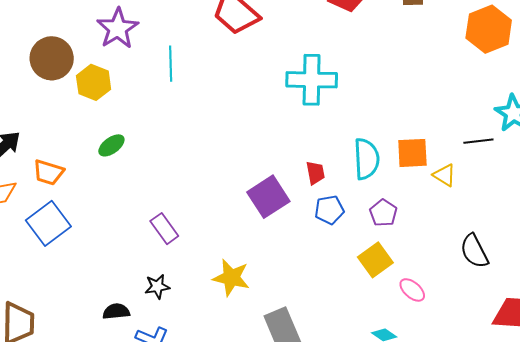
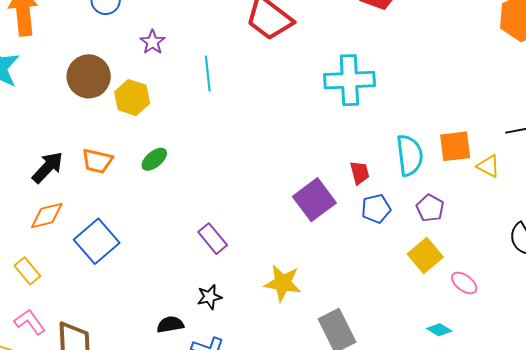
purple star: (118, 28) -> (152, 42), size x0.6
orange trapezoid: (48, 172) -> (97, 161), moved

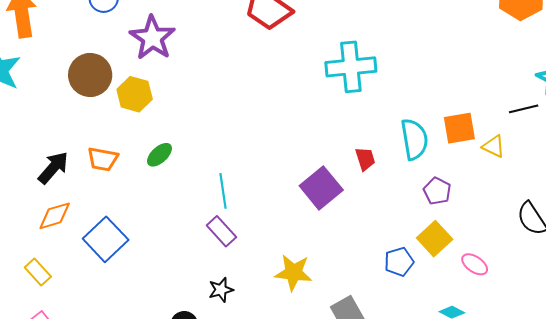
purple star: (152, 42) -> (152, 38), size x1.8
cyan line: (208, 74) -> (223, 191), moved
blue pentagon: (376, 209) -> (399, 262), moved

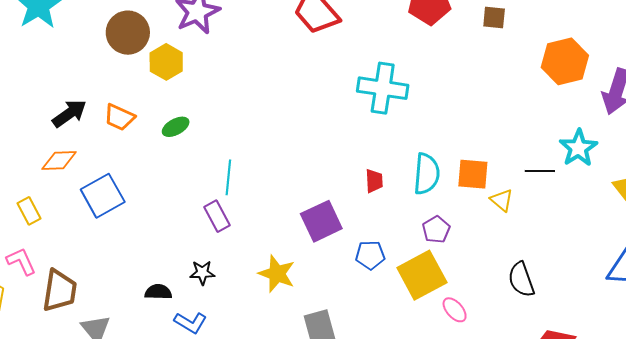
purple square: (321, 188) -> (321, 221), moved
yellow square: (435, 239) -> (422, 275), size x1.4
blue pentagon: (399, 262) -> (370, 255), moved

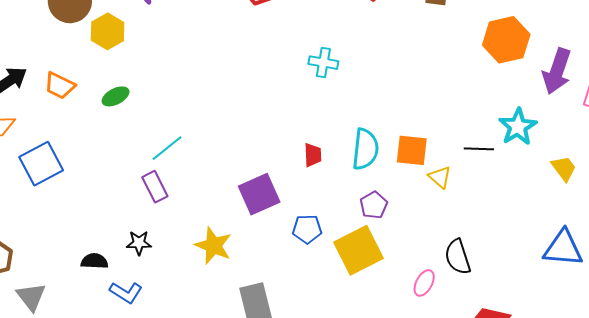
cyan cross: (383, 88) -> (323, 63), size x0.6
cyan line: (228, 177) -> (167, 148), turned 44
pink ellipse: (455, 310) -> (424, 283), moved, turned 68

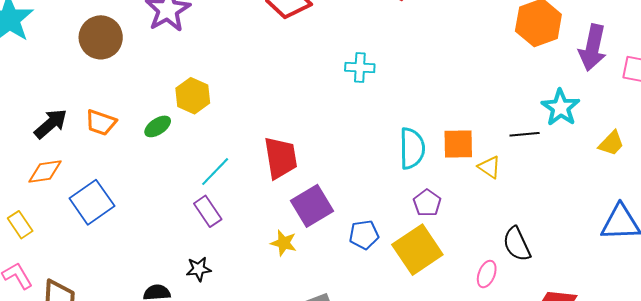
yellow hexagon: (108, 31) -> (193, 96), moved
red trapezoid: (313, 155) -> (281, 158), moved, size x1.8
yellow trapezoid: (564, 168) -> (611, 143), turned 88
yellow star: (213, 246) -> (284, 243), moved, size x0.7

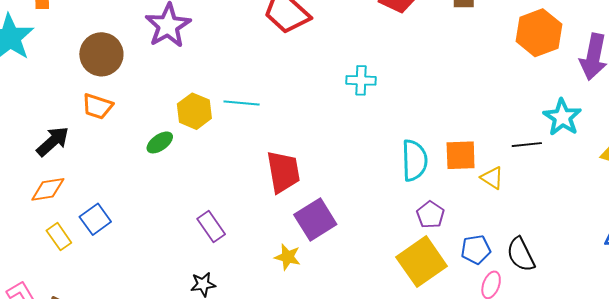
orange trapezoid: (101, 122) -> (97, 106), moved
cyan line: (215, 172) -> (242, 103), moved, turned 52
blue square: (92, 202) -> (95, 219), size x0.7
yellow rectangle: (20, 225) -> (59, 237), moved
blue pentagon: (364, 235) -> (476, 250), moved

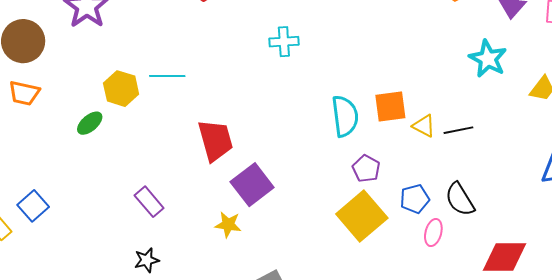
black line: (527, 145) -> (458, 130), moved

